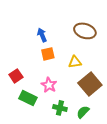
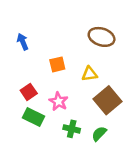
blue arrow: (42, 35) -> (23, 42), moved
red square: (16, 76) -> (29, 92), moved

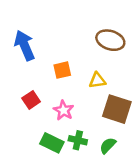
blue arrow: (23, 42) -> (25, 45), size x1.6
brown square: (108, 100) -> (117, 109), turned -32
green rectangle: (33, 117) -> (52, 143), moved

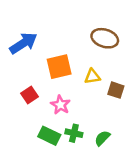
blue arrow: (25, 45) -> (23, 43), turned 80
orange square: (62, 70) -> (59, 67), size x1.5
brown square: (117, 109) -> (116, 90), moved, size x0.6

